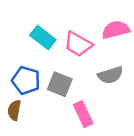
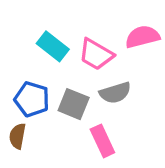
gray semicircle: (110, 75) -> (115, 93), moved

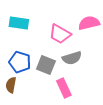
cyan rectangle: (53, 46) -> (19, 23), moved, turned -30

